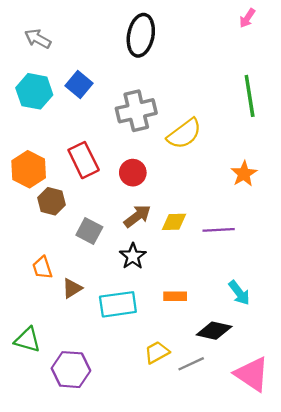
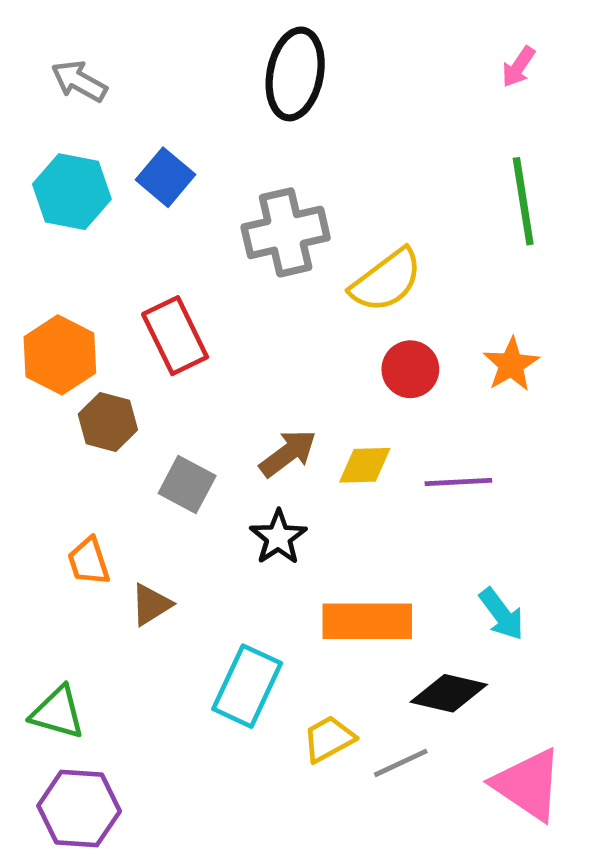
pink arrow: (247, 18) -> (518, 67), moved
red circle: (133, 173) -> (410, 369), moved
orange rectangle: (175, 296) -> (367, 621), size x1.8
cyan rectangle: (118, 304) -> (247, 686), moved, turned -57
purple hexagon: (71, 370) -> (79, 809), moved

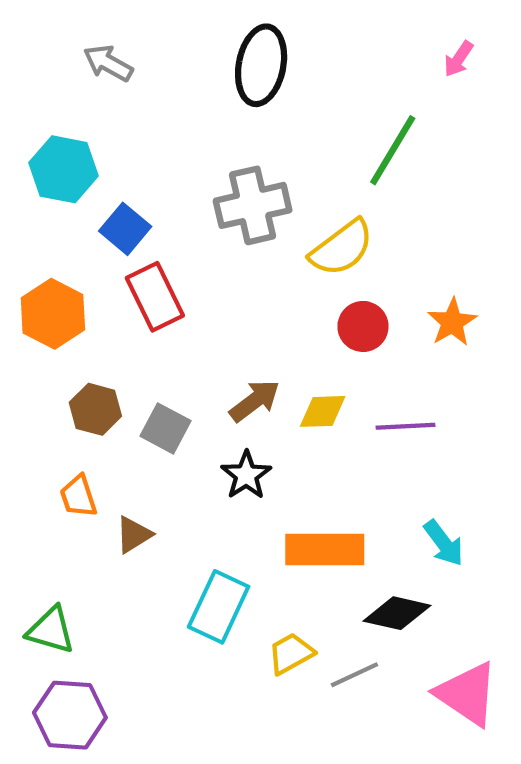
gray arrow: (79, 81) -> (108, 63), moved
blue square: (165, 177) -> (125, 229), moved
green line: (523, 201) -> (393, 150), moved, turned 40
brown hexagon: (108, 422) -> (95, 409), moved

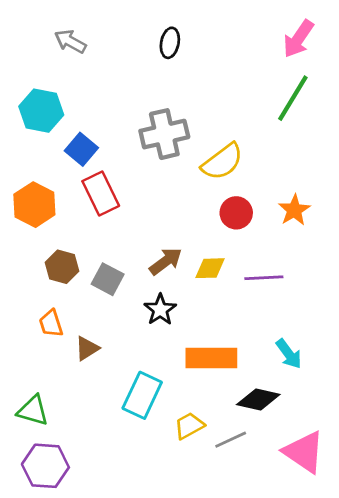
pink arrow: (459, 59) -> (298, 39), size x1.6
black ellipse: (261, 65) -> (170, 43), size x0.6
green line: (393, 150) -> (293, 98), moved

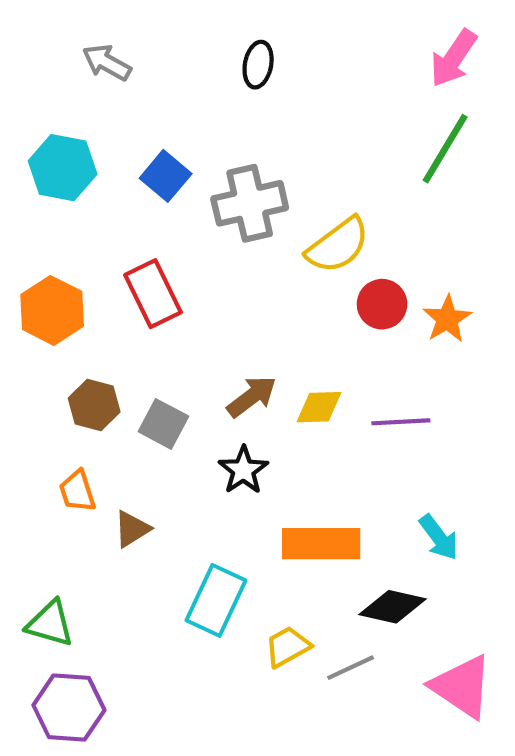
blue square: (81, 149) -> (166, 176), moved
red circle: (236, 213) -> (382, 304), moved

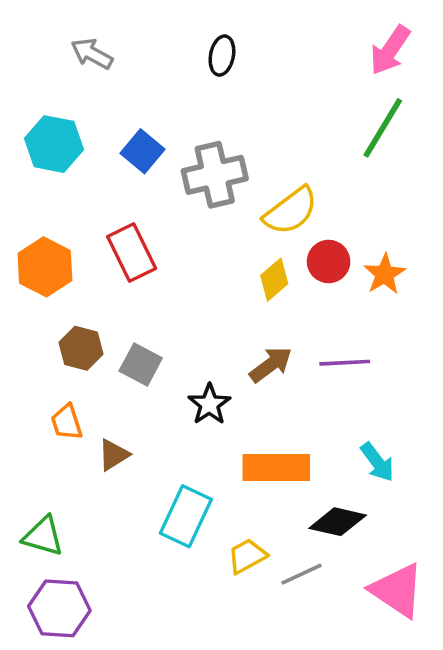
brown arrow: (252, 397) -> (271, 364), moved
yellow diamond: (319, 407) -> (274, 280), moved, turned -39

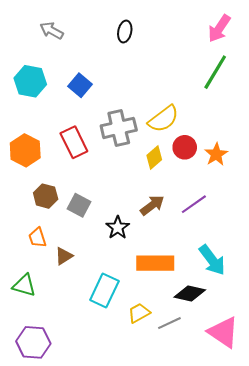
gray cross: (215, 175) -> (119, 128), moved
purple line: (345, 363) -> (194, 204), turned -32
cyan arrow: (377, 462) -> (212, 260), size x1.4
green triangle: (43, 536) -> (24, 285), moved

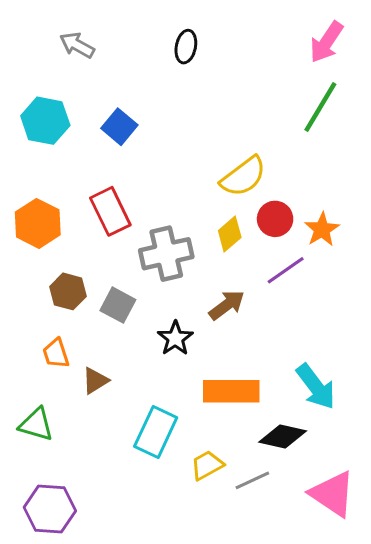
gray cross: (119, 128) -> (166, 254), moved
purple line: (194, 204) -> (286, 270), moved

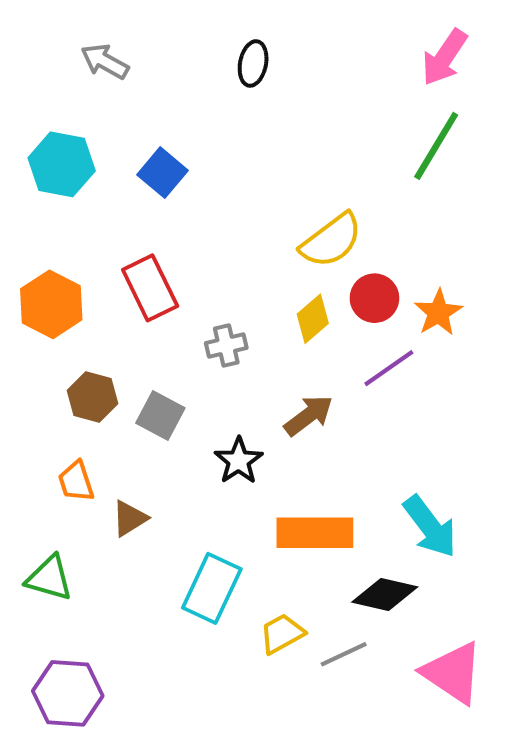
gray cross: (166, 254) -> (226, 345), size x0.6

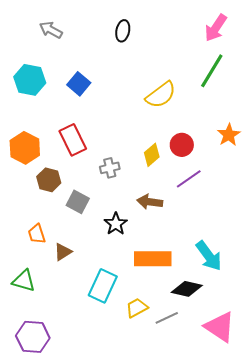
yellow semicircle: (331, 241) -> (161, 95), moved
orange star: (438, 313) -> (229, 135), moved
brown hexagon: (92, 397) -> (49, 180), moved
brown arrow: (309, 415) -> (150, 202), turned -135

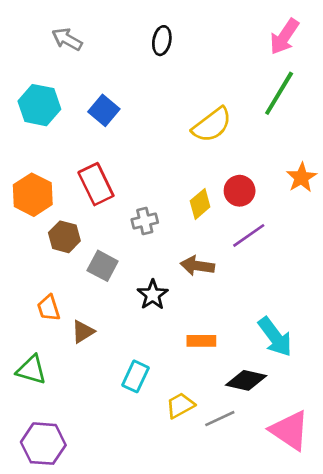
orange rectangle: (153, 259) -> (201, 341), size x0.6
cyan rectangle: (103, 286) -> (136, 376), size x0.7

